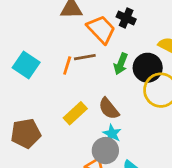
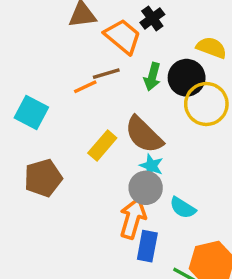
black cross: (126, 18) -> (152, 18), turned 36
cyan square: (26, 65) -> (31, 113), moved
orange line: (67, 66) -> (85, 87), turned 54
brown semicircle: (109, 109) -> (144, 135), size x1.4

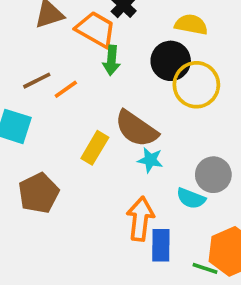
brown line: (106, 74) -> (37, 81), moved
green arrow: (152, 77) -> (111, 60), moved
gray circle: (146, 188) -> (213, 175), moved

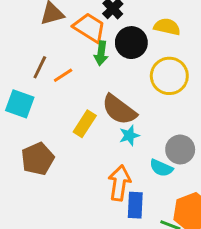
black circle: (171, 61) -> (131, 43), moved
brown line: (37, 81) -> (40, 67), turned -40
cyan star: (150, 160) -> (129, 135), turned -30

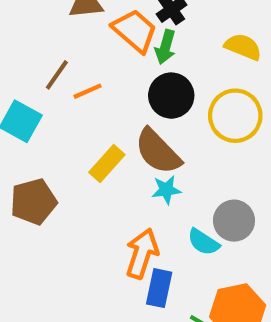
black circle: (131, 43) -> (171, 96), moved
green arrow: (101, 53) -> (165, 47), moved

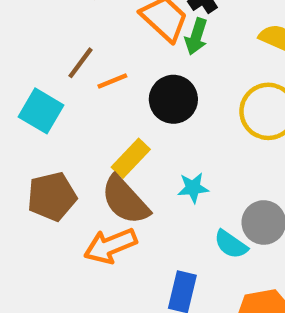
black circle: (171, 96) -> (173, 99), moved
brown semicircle: (158, 152) -> (125, 200), moved
orange arrow: (142, 254) -> (110, 246), moved, turned -132

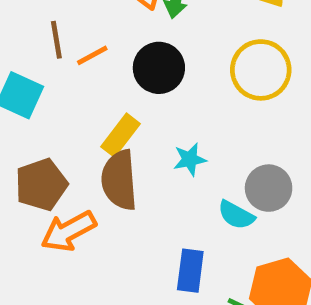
brown line: (80, 63) -> (56, 40), turned -40
brown semicircle: (125, 200) -> (119, 180), turned 44
orange arrow: (110, 246) -> (69, 231), moved

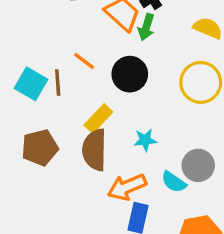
brown line: (56, 40) -> (58, 82), moved
orange line: (92, 55) -> (84, 61), turned 60
orange arrow: (69, 231) -> (127, 187), moved

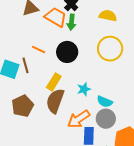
brown semicircle: (95, 150) -> (55, 101), turned 30
gray circle: (198, 165) -> (106, 119), moved
cyan semicircle: (174, 182) -> (105, 102), moved

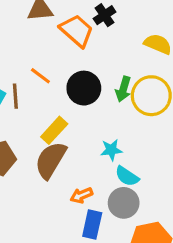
green arrow: (71, 22) -> (123, 89), moved
cyan star: (84, 89) -> (111, 150), moved
orange arrow: (79, 119) -> (81, 195), size x0.6

